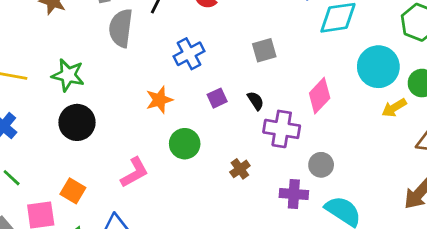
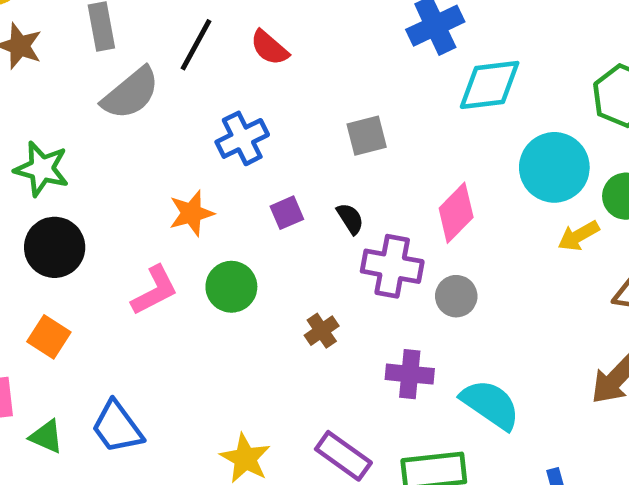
gray semicircle: (121, 28) -> (131, 93), turned -138
gray circle: (321, 165) -> (456, 296), moved
pink L-shape: (134, 172) -> (155, 290), moved
orange square: (73, 191) -> (49, 337), moved

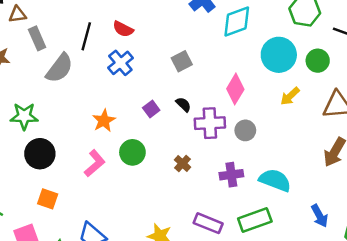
blue cross: (242, 138) -> (120, 63), moved
yellow arrow: (578, 236) -> (290, 96), moved

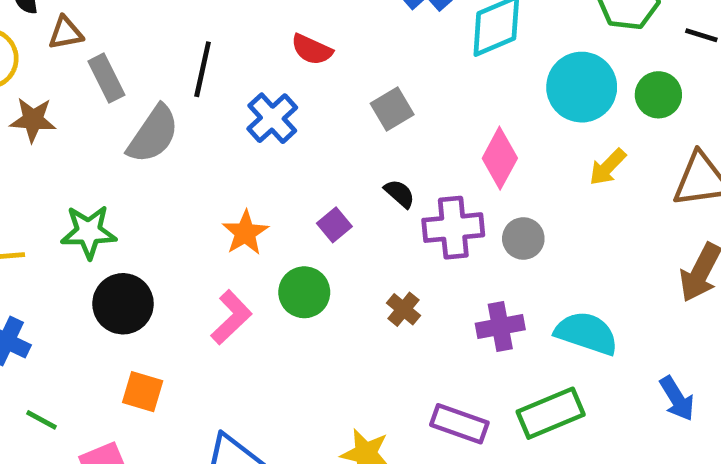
red semicircle: (123, 29) -> (312, 50), moved
purple square: (151, 109) -> (334, 225), moved

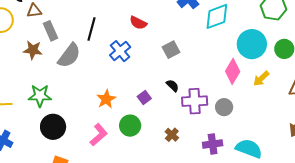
brown star: (33, 120) -> (33, 50), moved
pink diamond: (500, 158) -> (233, 71), moved

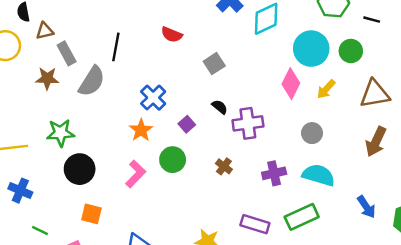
blue cross: (120, 51) -> (153, 98), moved
gray circle: (224, 107) -> (312, 133), moved

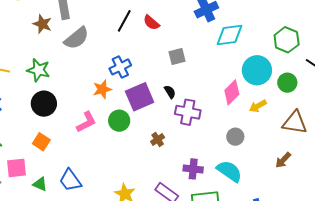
black line: (116, 47) -> (124, 21), moved
purple square: (187, 124) -> (140, 97), size x2.0
brown arrow: (376, 142) -> (283, 160), size x0.7
purple cross: (274, 173) -> (193, 169), moved

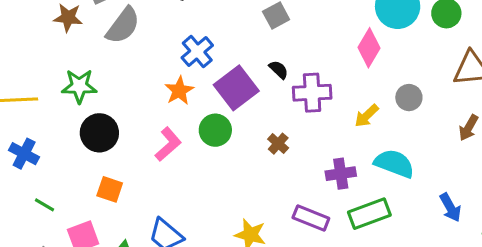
yellow arrow: (258, 106) -> (367, 116), moved
gray circle: (235, 137) -> (409, 98), moved

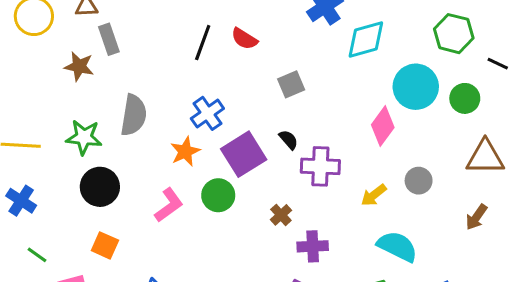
gray semicircle: (123, 25) -> (134, 115), moved, turned -33
purple cross: (341, 174) -> (313, 246), moved

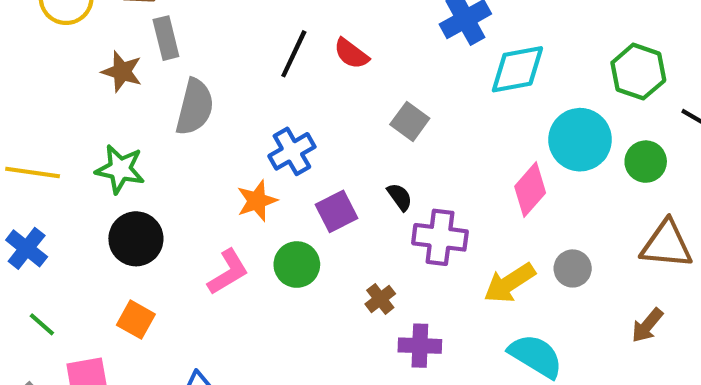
gray square: (291, 84) -> (410, 121), turned -36
gray semicircle: (134, 115) -> (195, 107), moved
purple square: (244, 154) -> (336, 211), size x0.7
yellow arrow: (374, 195) -> (509, 283), size x1.4

